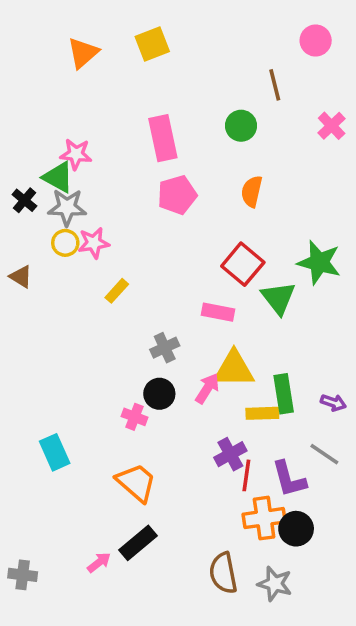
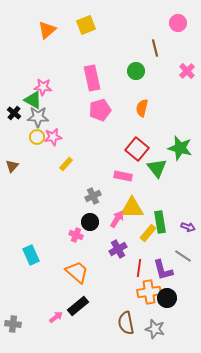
brown triangle: (21, 277) -> (12, 166), moved, turned 40
yellow rectangle: (262, 413) -> (148, 233), turned -48
purple cross: (230, 454) -> (118, 249), moved

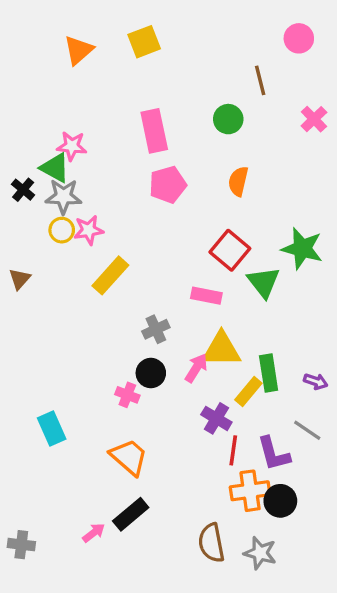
yellow rectangle: (66, 164) -> (110, 275), size x1.6
purple cross: (118, 249) -> (216, 418), moved, turned -30

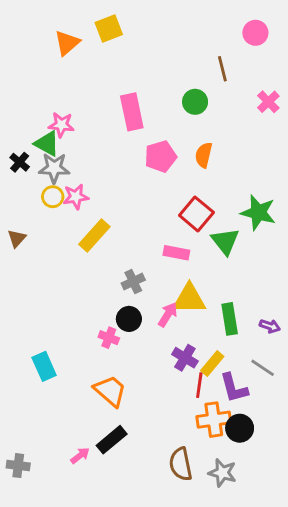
yellow square: (144, 42) -> (109, 28), moved
pink pentagon: (168, 185) -> (161, 156), moved
yellow rectangle: (248, 392) -> (212, 363), moved

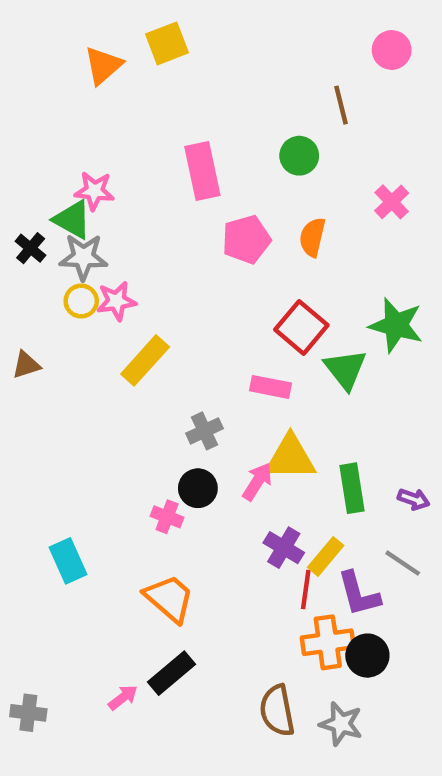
pink cross: (268, 102) -> (392, 202), moved
brown triangle: (17, 238) -> (26, 365), turned 30

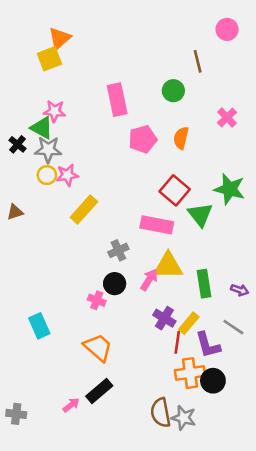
yellow square: (167, 43) -> (49, 59), moved
pink rectangle: (271, 387) -> (157, 225), size x1.4
gray star: (341, 724) -> (184, 418), moved

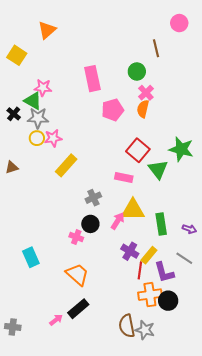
yellow square: (49, 59) -> (17, 55), moved, turned -36
pink cross: (227, 118) -> (146, 93), moved
pink rectangle: (157, 225) -> (124, 177), size x0.7

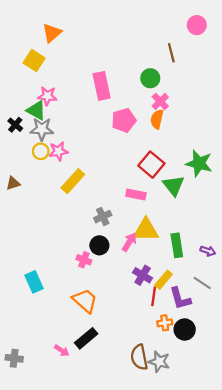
yellow square: (17, 55) -> (34, 61), moved
orange cross: (150, 295) -> (165, 323), size x0.6
pink arrow: (56, 320) -> (62, 351), turned 72

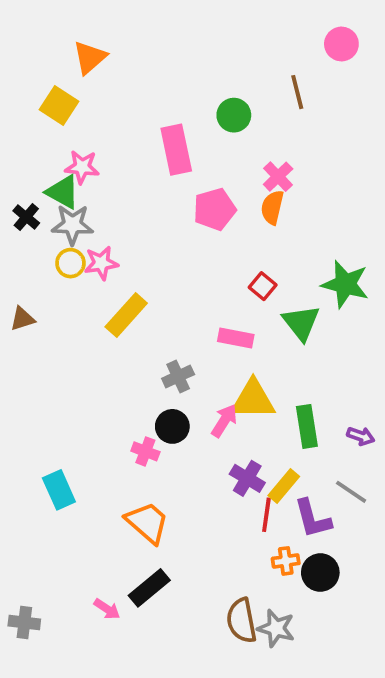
green circle: (150, 78) -> (234, 115), moved
red square: (151, 165) -> (263, 286), size x0.6

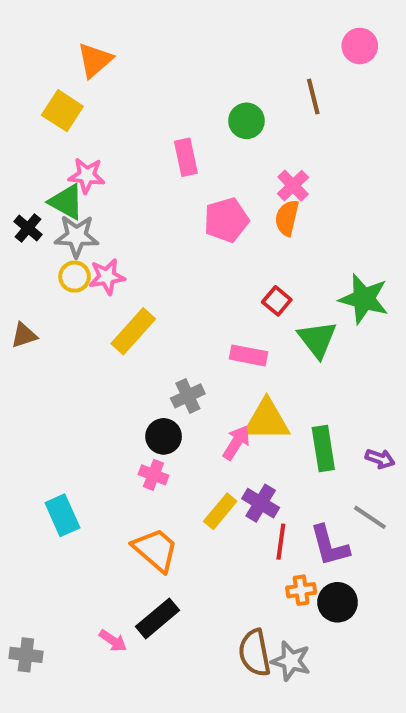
pink rectangle: (176, 150) -> (186, 157), size x0.7
black circle: (172, 426) -> (164, 436), moved
yellow rectangle: (284, 486) -> (220, 511), moved

